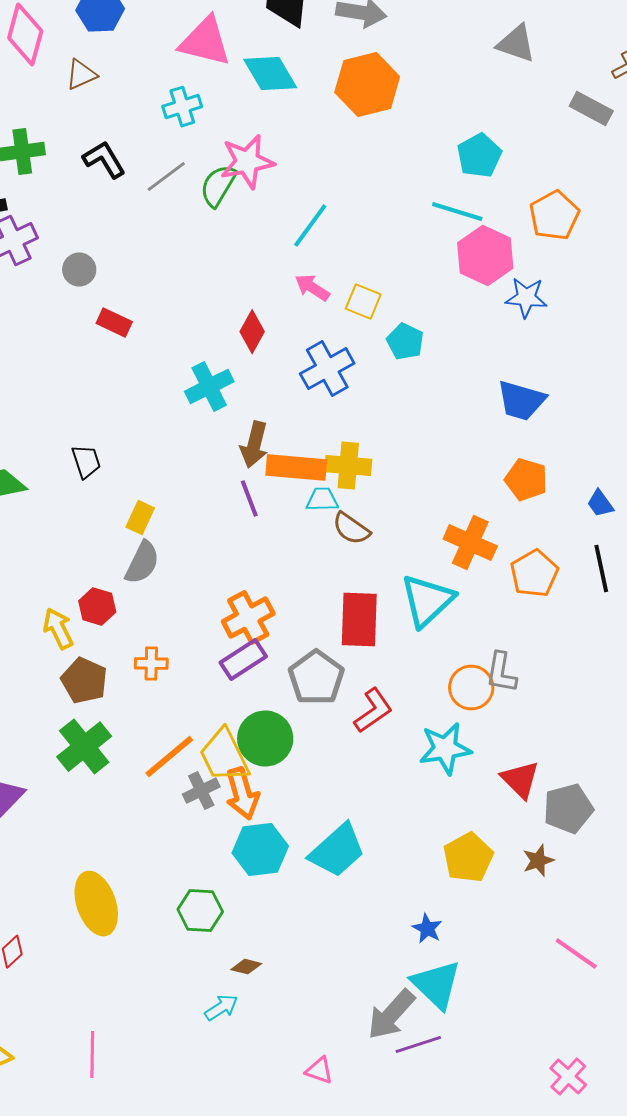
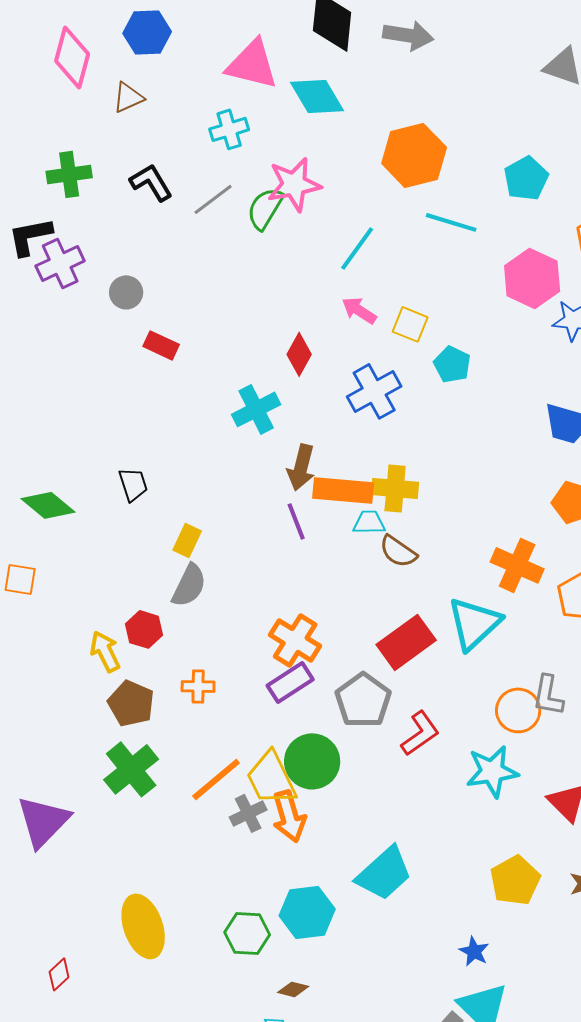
orange hexagon: (367, 85) -> (414, 155), moved
cyan line: (457, 212) -> (451, 222), moved
orange cross: (248, 618) -> (295, 640), turned -30
red rectangle: (359, 620) -> (406, 642), turned 52
cyan hexagon: (260, 850) -> (307, 912), moved

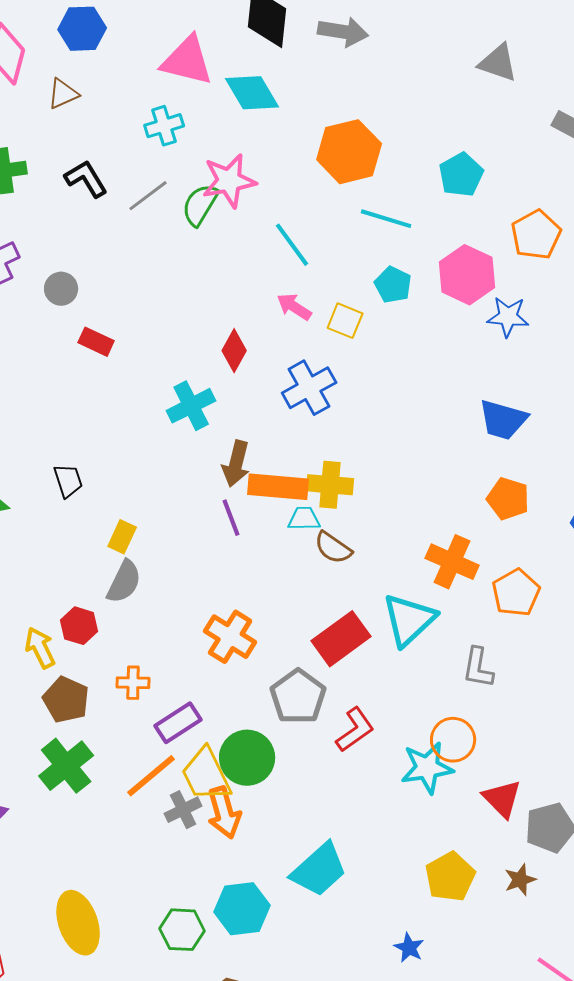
cyan line: (357, 248) -> (292, 245), turned -72
cyan pentagon: (452, 364) -> (393, 285), moved
purple rectangle: (290, 682) -> (178, 723), moved
gray L-shape: (548, 695) -> (478, 668), moved
orange circle: (518, 710) -> (453, 740), moved

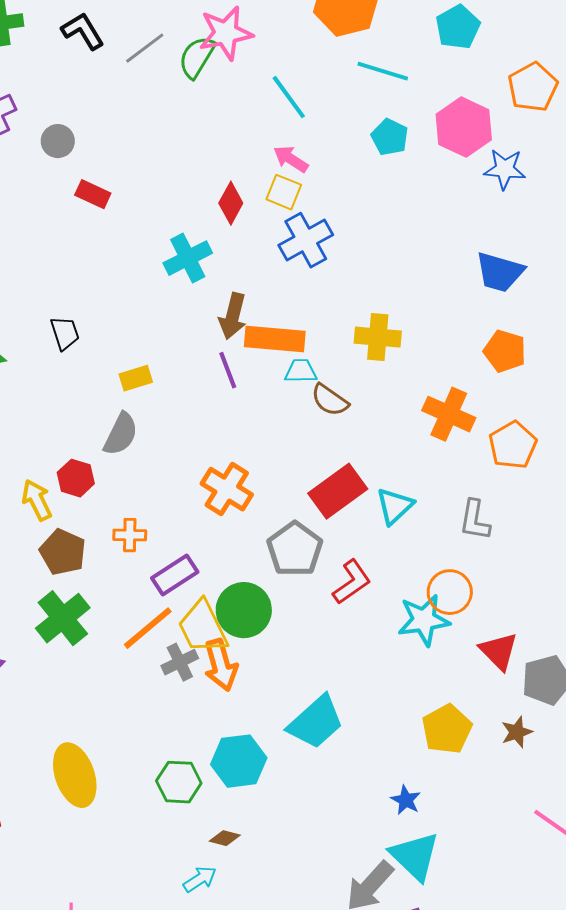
yellow square: (345, 321) -> (284, 192), moved
yellow cross: (330, 485) -> (378, 337), moved
yellow rectangle: (122, 537) -> (136, 378), moved, turned 48
cyan triangle: (409, 620) -> (395, 506), moved, size x0.7

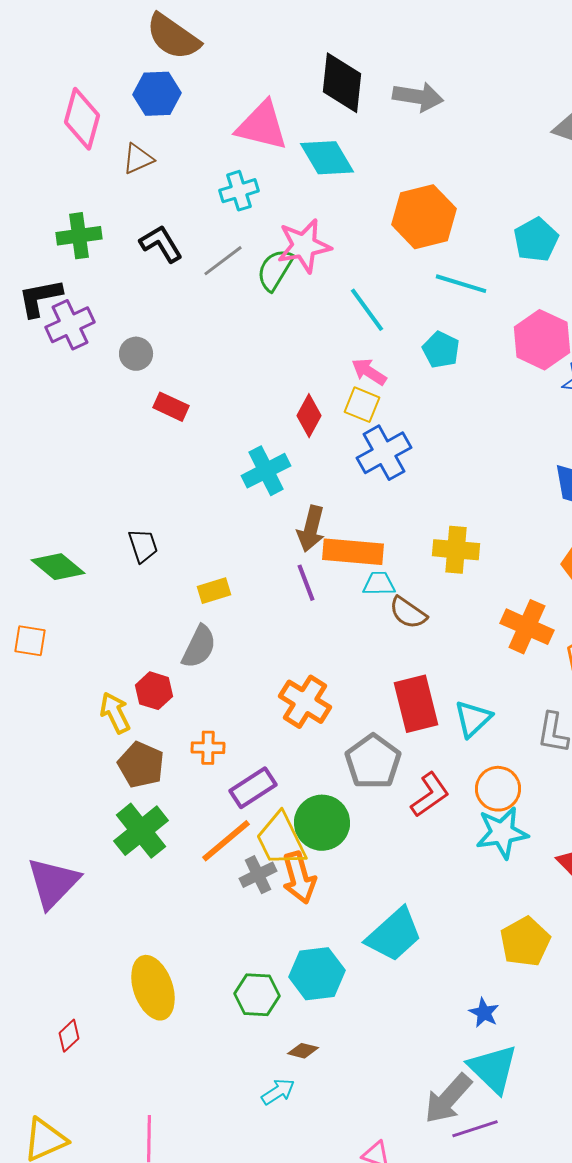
cyan pentagon: (390, 137) -> (441, 350), moved
red rectangle: (338, 491) -> (416, 704), turned -68
orange circle: (450, 592) -> (498, 789), moved

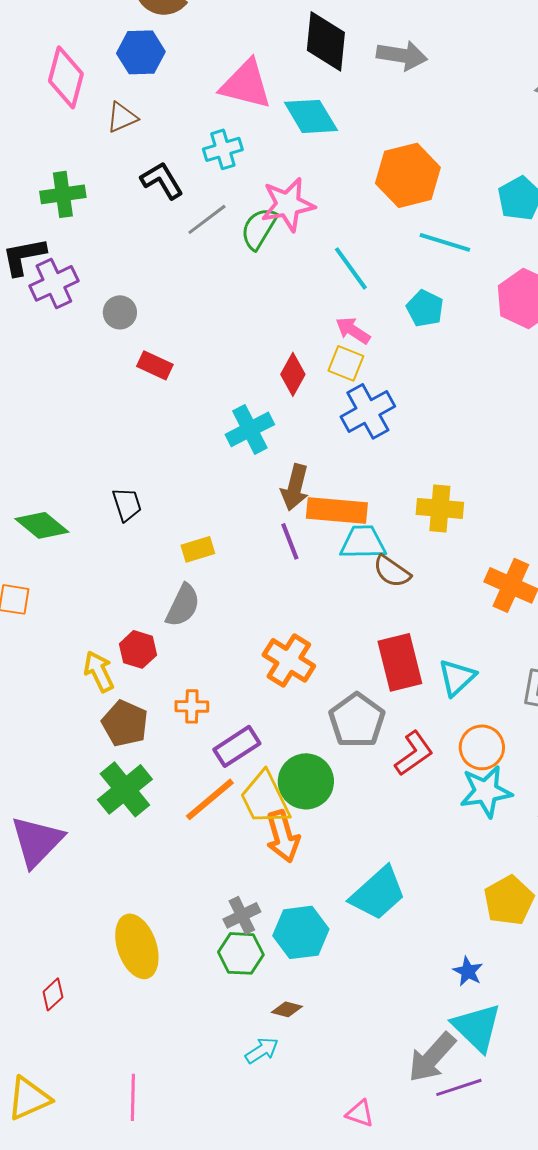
black L-shape: (161, 244) -> (162, 180), moved
cyan trapezoid: (379, 584) -> (363, 542), size x1.4
gray cross: (258, 875) -> (242, 915), moved

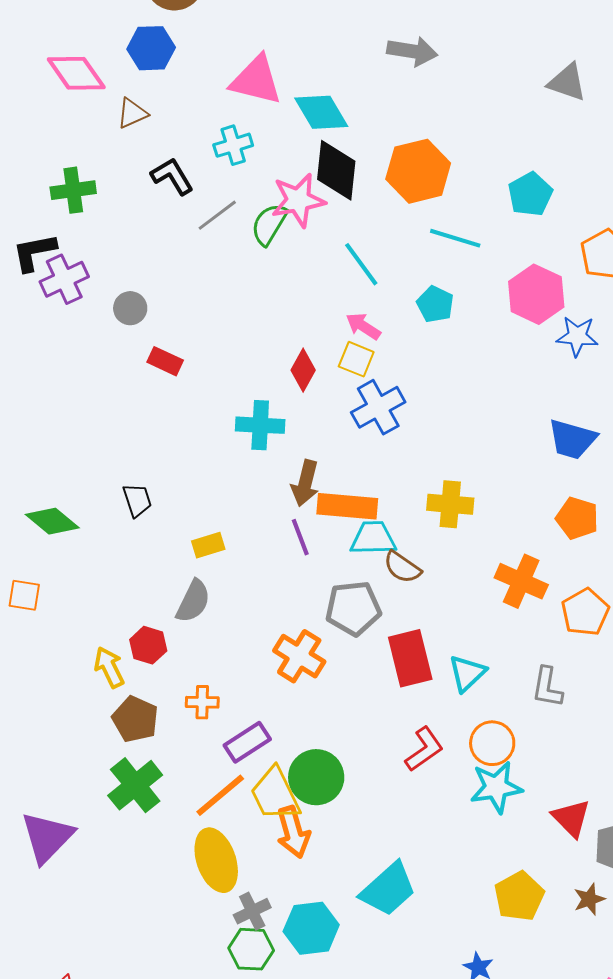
black diamond: (326, 41) -> (336, 170), moved
pink diamond: (66, 77) -> (76, 73), turned -50
cyan cross: (250, 429) -> (260, 425), turned 30
gray pentagon: (357, 720) -> (353, 608), moved, turned 30
yellow ellipse: (137, 946) -> (216, 860), moved

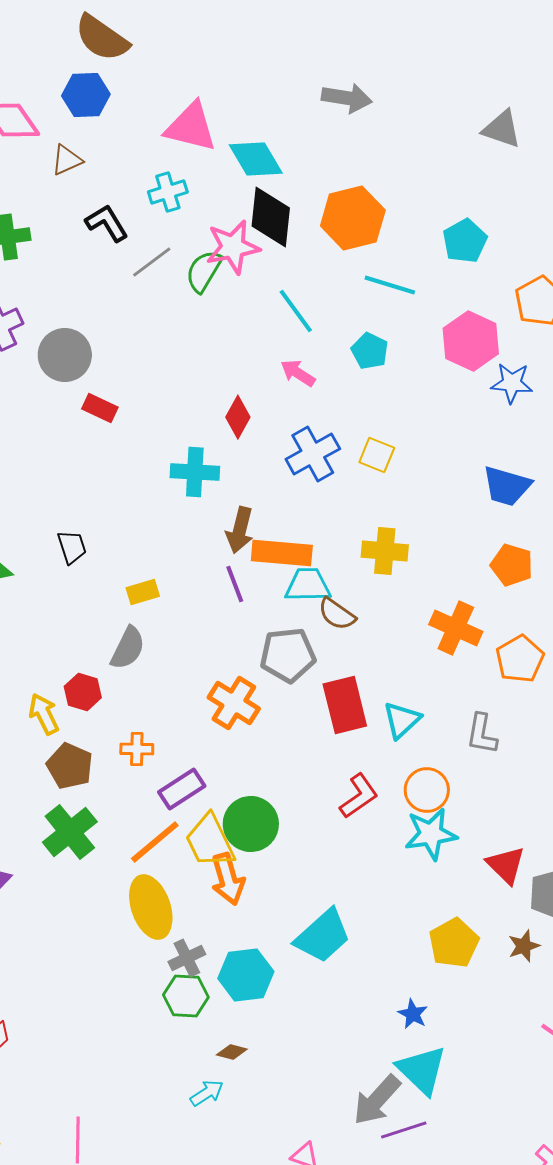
gray circle: (130, 308) -> (65, 355), size x1.6
yellow square: (356, 359) -> (377, 455), moved

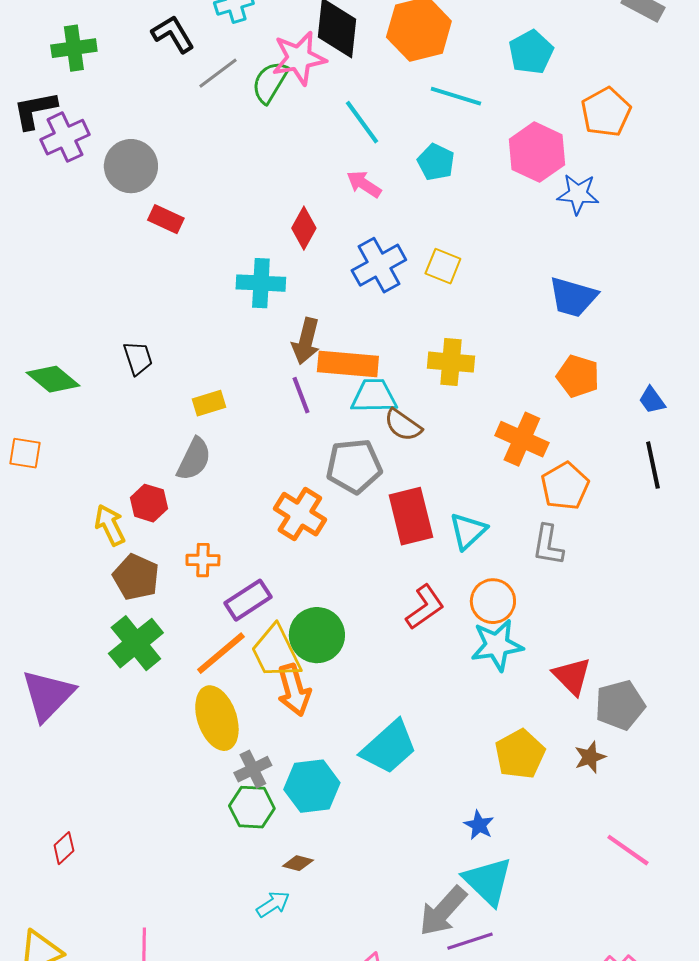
orange pentagon: (520, 659) -> (565, 486), moved

